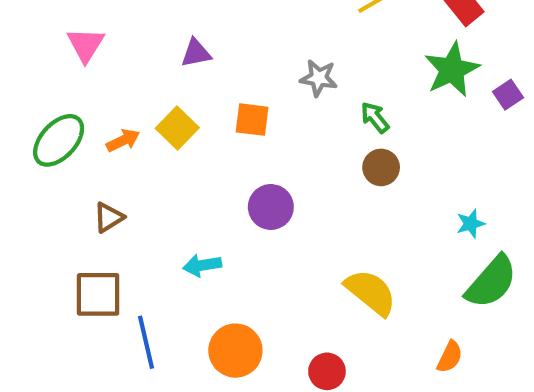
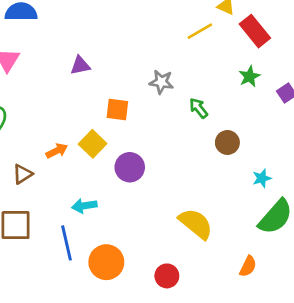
green star: (452, 70) -> (249, 76), size x0.6
yellow square: (177, 128) -> (93, 144), moved
orange arrow: (123, 140) -> (57, 151), moved
brown circle: (381, 167) -> (227, 142), moved
blue line: (146, 342) -> (66, 243), moved

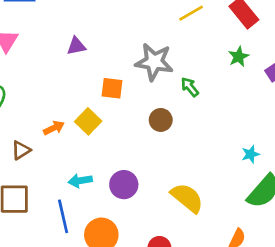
gray star: (161, 82) -> (154, 62), size x1.6
brown circle: (227, 142) -> (161, 120), moved
purple circle: (130, 167) -> (124, 185), moved

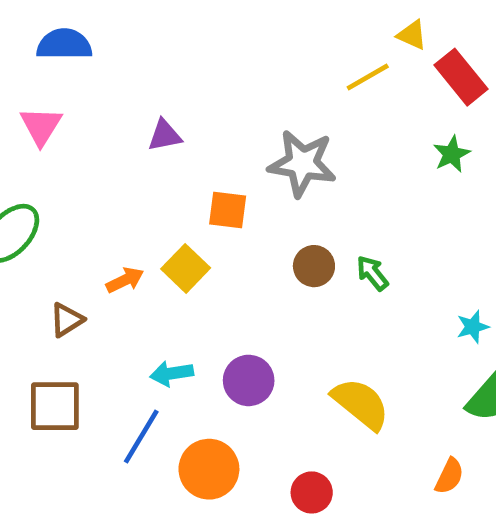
green arrow: (190, 87) -> (372, 273), moved
blue line: (63, 216) -> (141, 436), turned 44

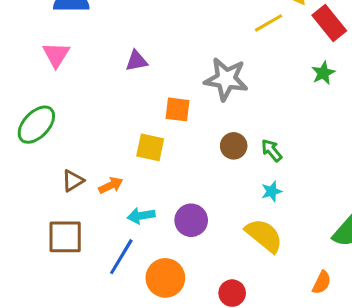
yellow square: (186, 268) -> (150, 147), turned -32
orange arrow: (125, 280) -> (111, 185), moved
cyan star: (473, 327) -> (272, 191), moved

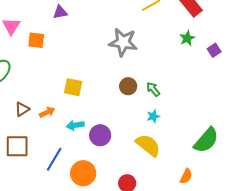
purple triangle: (137, 61) -> (60, 12), moved
orange square: (178, 109) -> (36, 40), moved
cyan arrow: (141, 216) -> (75, 125), moved

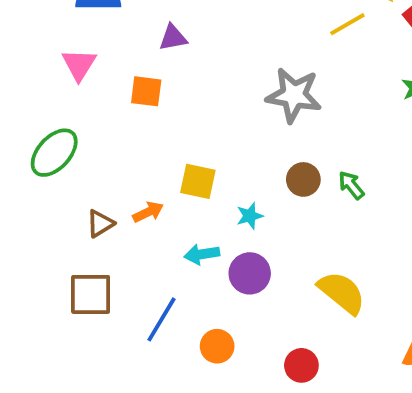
orange square: (36, 40) -> (146, 91), moved
orange arrow: (47, 112) -> (148, 212), moved
cyan star: (153, 116) -> (250, 216), moved
orange circle: (83, 173) -> (217, 346), size x0.7

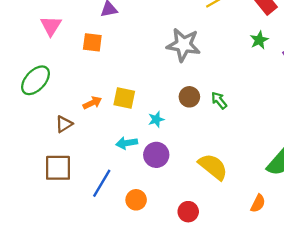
orange arrow: (148, 212) -> (92, 103), moved

